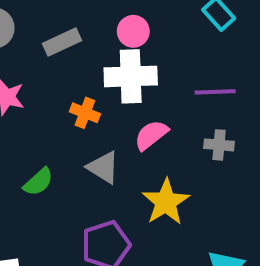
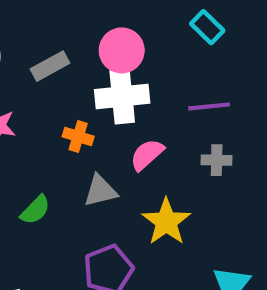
pink circle: (133, 31) -> (122, 50), size x1.4
gray triangle: (103, 167) -> (100, 191), turned -42

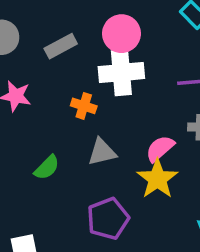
pink semicircle: (147, 155) -> (160, 149), moved

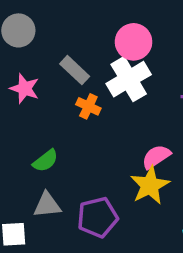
gray rectangle: (61, 46) -> (75, 70), moved, turned 64
white cross: (121, 73) -> (129, 79), turned -33
gray triangle: (102, 152) -> (47, 205), moved

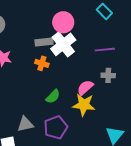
gray rectangle: (75, 70) -> (44, 42), moved, turned -42
green semicircle: (45, 161) -> (53, 96), moved
yellow star: (150, 185) -> (84, 105), turned -30

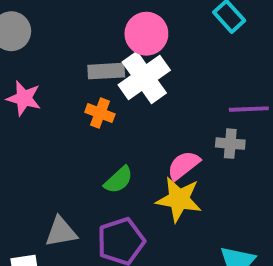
purple line: (105, 50) -> (249, 109), moved

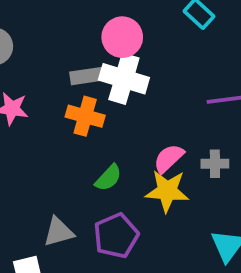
white cross: (144, 78) -> (124, 79), turned -33
orange cross: (100, 113) -> (85, 116), size x1.4
gray cross: (230, 144) -> (215, 164), moved

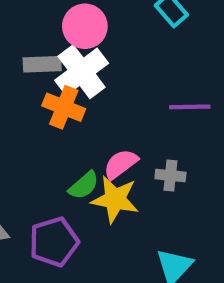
white cross: (124, 79) -> (82, 72), turned 30
orange cross: (85, 116) -> (64, 107), moved
green semicircle: (108, 178) -> (84, 185), moved

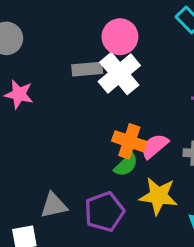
orange cross: (64, 107) -> (129, 141), moved
yellow star: (115, 199) -> (158, 196), moved

